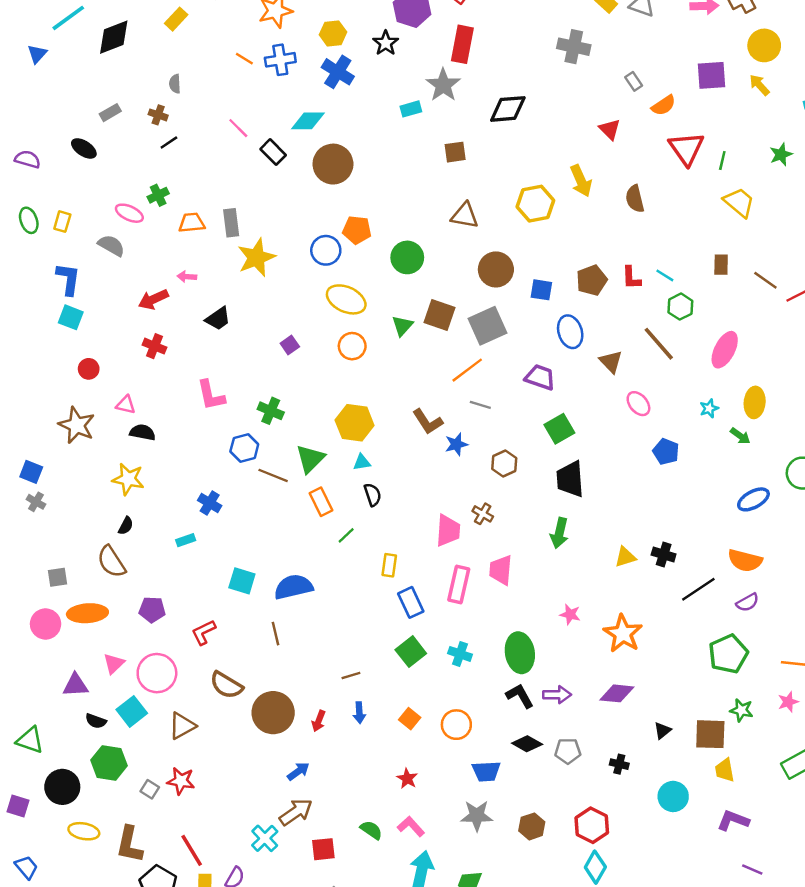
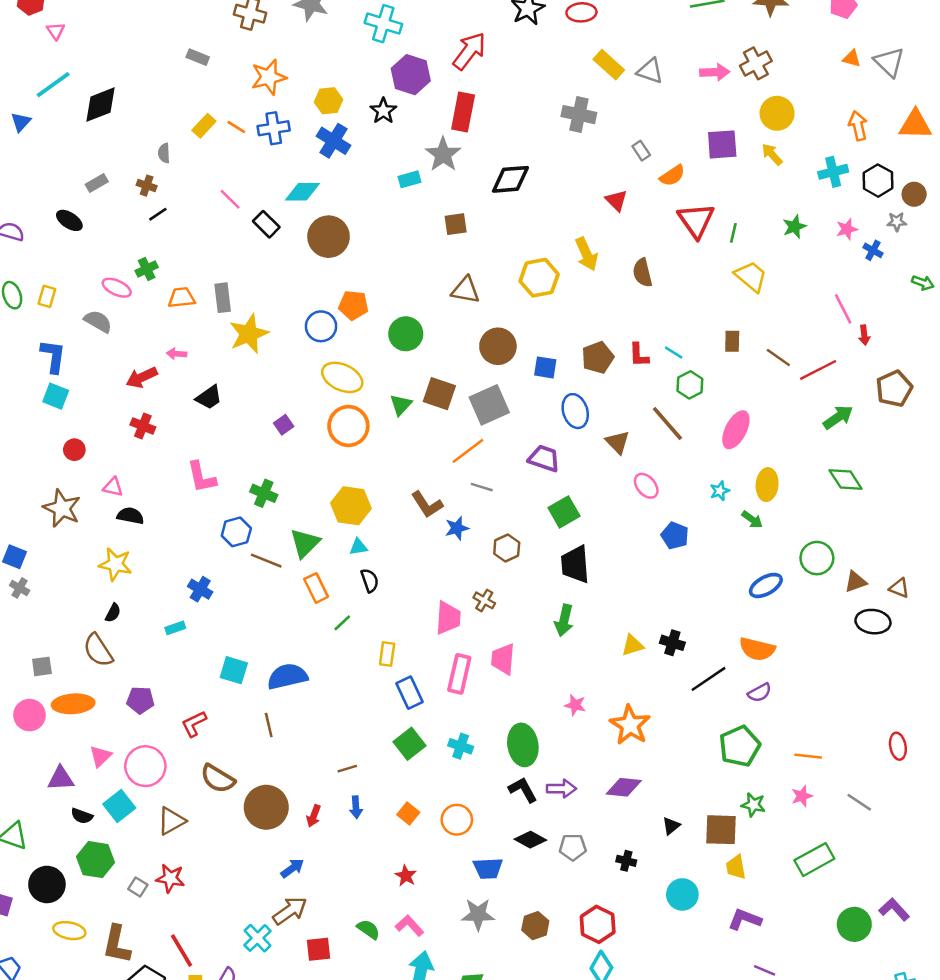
yellow rectangle: (176, 19) -> (204, 126), moved
orange circle: (352, 346) -> (348, 426), size x1.4

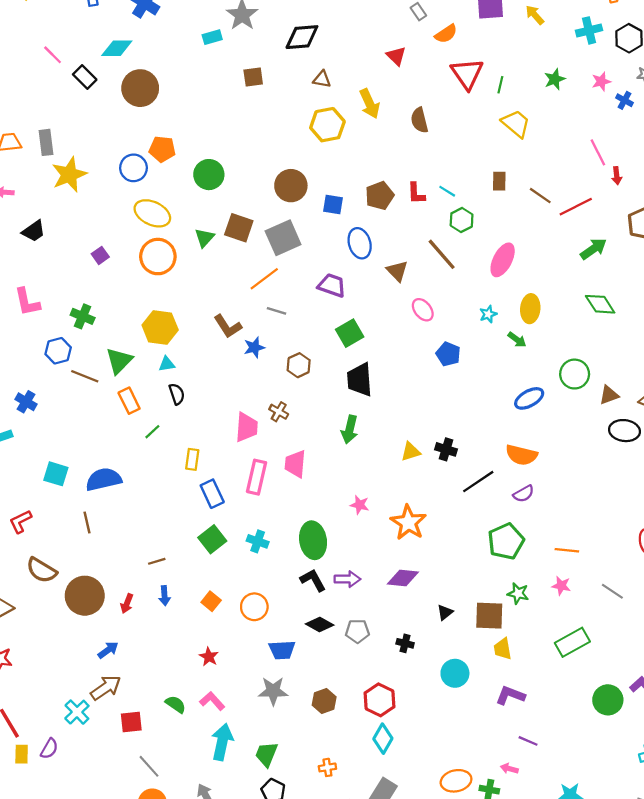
brown triangle: (466, 290) -> (322, 79), moved, size x0.7
pink star: (802, 796) -> (561, 586), turned 30

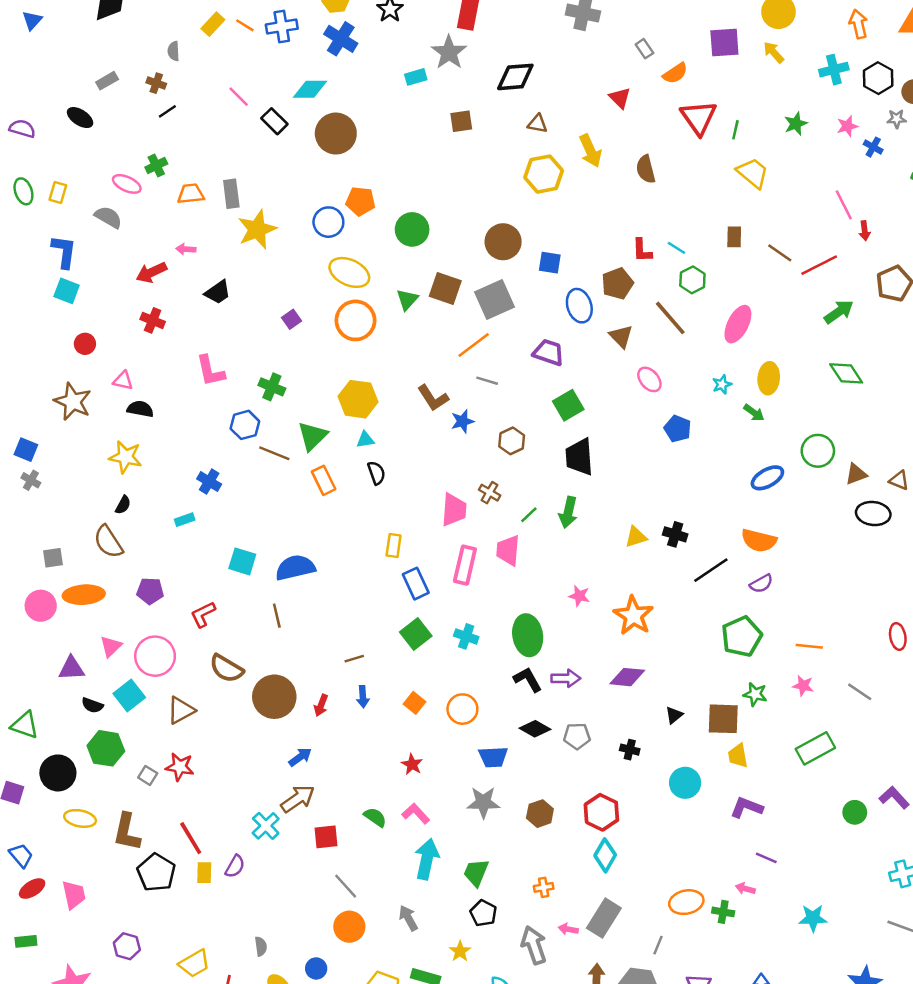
brown pentagon: (380, 196) -> (617, 284), moved
green line: (152, 432) -> (529, 515), moved
green circle: (608, 700) -> (855, 812), size x0.7

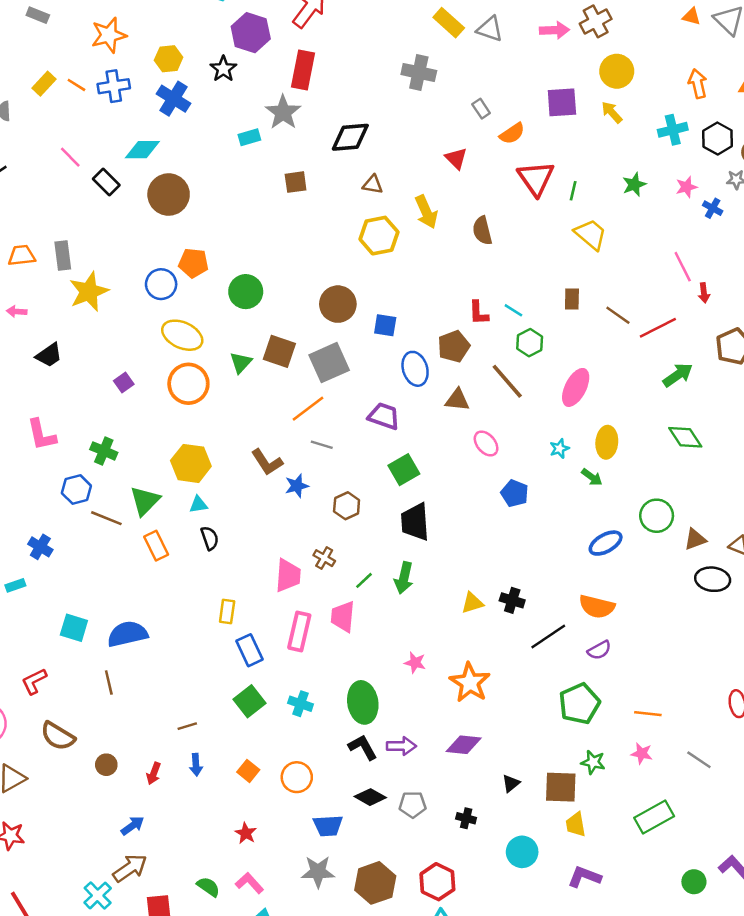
brown triangle: (621, 336) -> (457, 400), turned -40
brown circle: (274, 697) -> (106, 765), size x0.5
brown hexagon: (540, 814) -> (375, 883), size x1.5

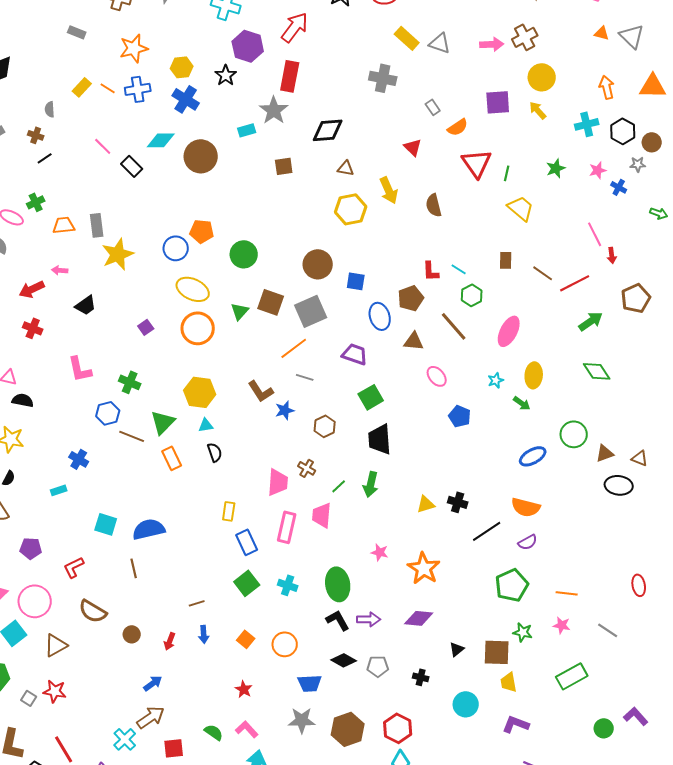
brown circle: (169, 194) -> (201, 156), moved

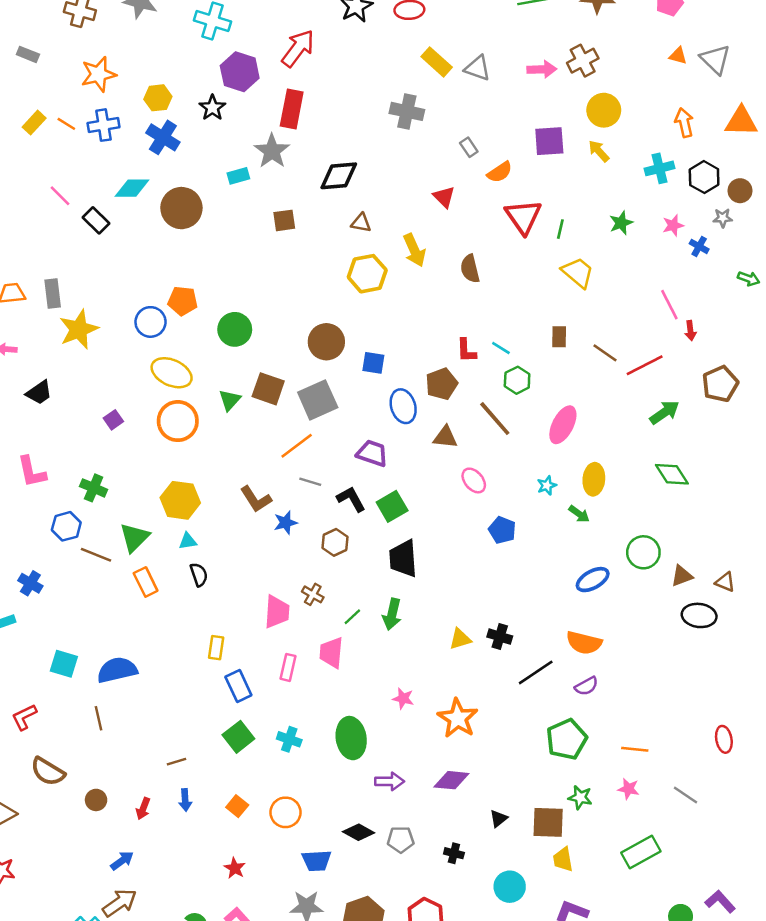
pink rectangle: (287, 527) -> (288, 667), size x0.7
black L-shape: (338, 620) -> (351, 499), moved

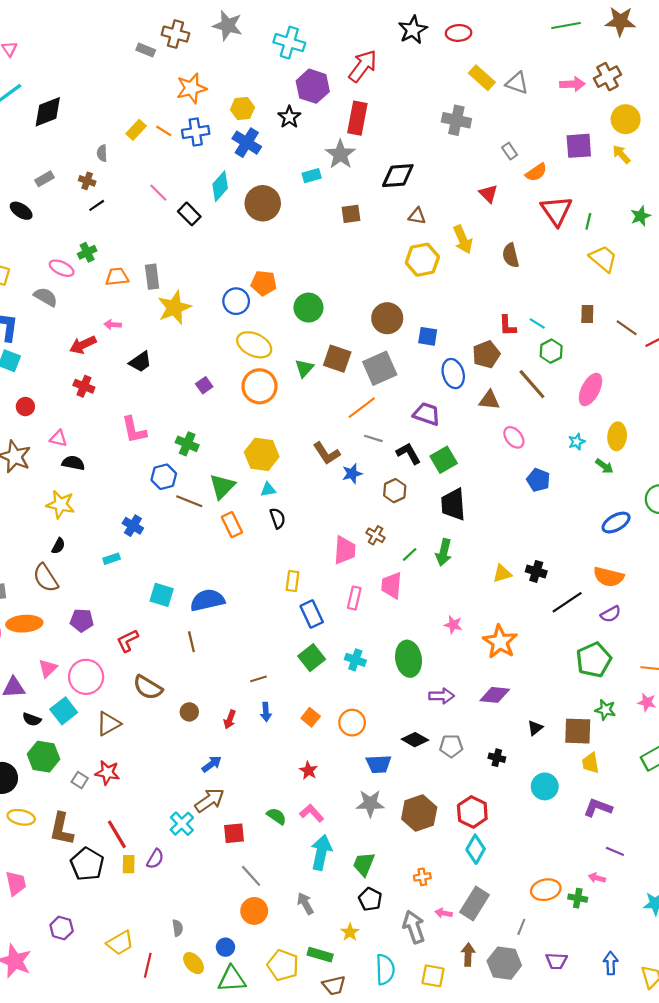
gray rectangle: (28, 54) -> (146, 50), moved
cyan diamond: (132, 188) -> (220, 186), turned -48

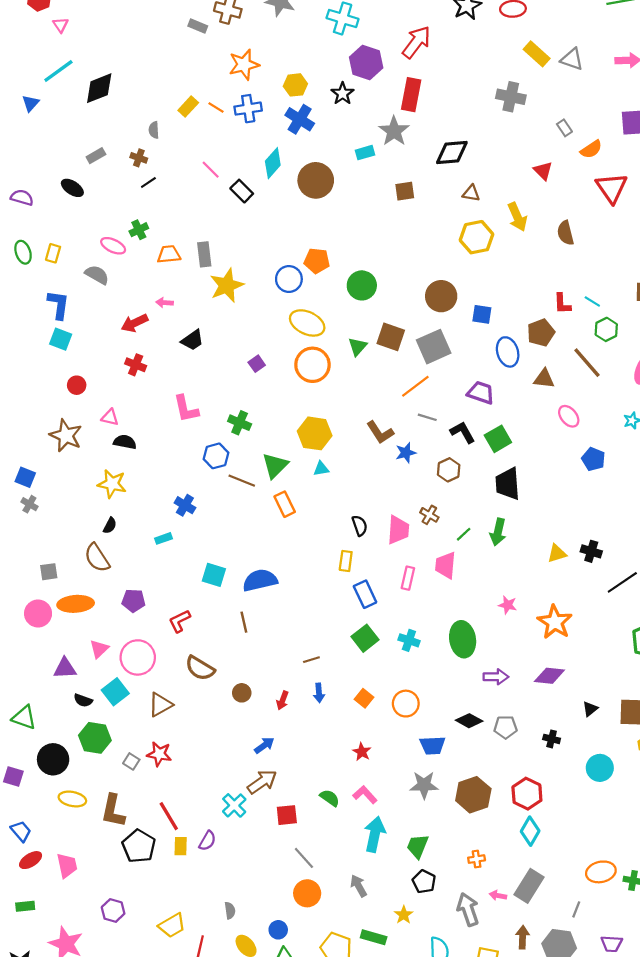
black semicircle: (278, 518) -> (360, 526), moved

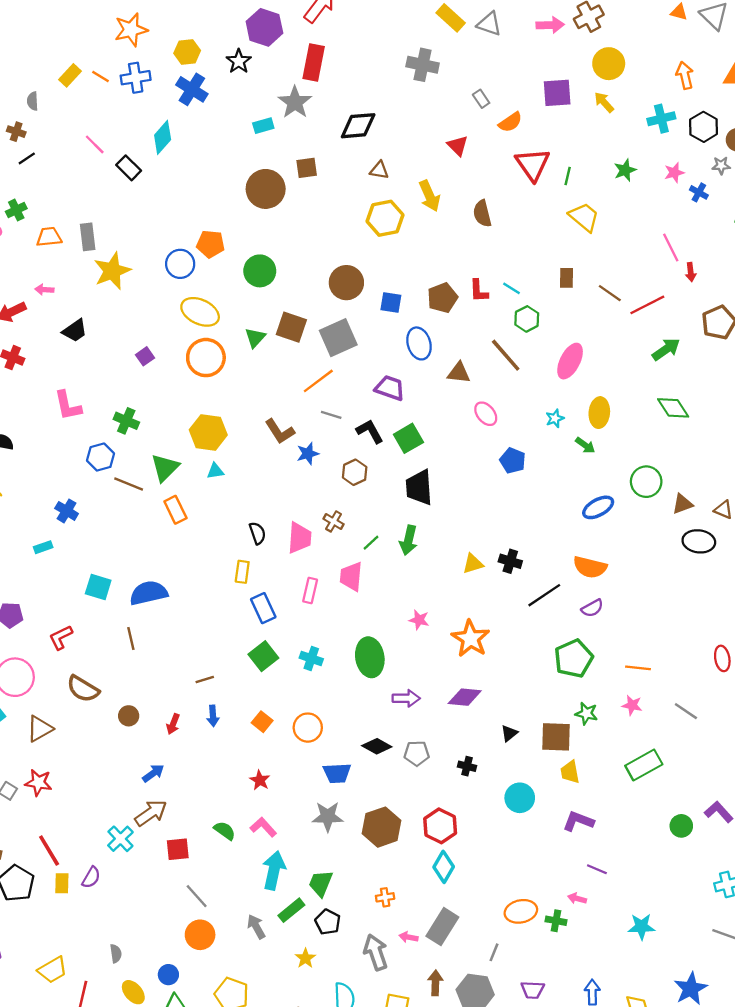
brown circle: (316, 180) -> (266, 189), moved
brown pentagon: (541, 333) -> (442, 298), moved
green rectangle: (374, 937) -> (291, 910), moved, turned -55

